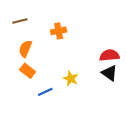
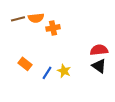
orange semicircle: (25, 49) -> (36, 18), moved, turned -119
blue line: (45, 92) -> (47, 73), moved, turned -32

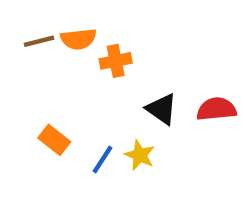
black triangle: (99, 66) -> (162, 109), moved

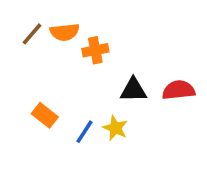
brown line: (39, 41) -> (32, 34), turned -35
black triangle: (162, 109) -> (133, 90), turned -36

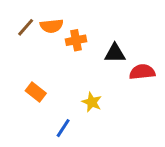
black triangle: (133, 90) -> (115, 53), moved
blue line: (85, 132) -> (63, 128), moved

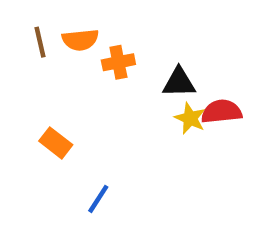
brown line: (26, 27) -> (40, 42), turned -54
yellow star: (92, 102) -> (190, 118), moved

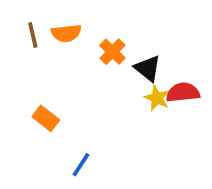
orange cross: (118, 62) -> (112, 52), moved, turned -35
black triangle: (179, 82) -> (148, 68), turned 40

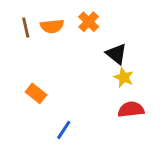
orange cross: (112, 52) -> (89, 22), moved
red semicircle: (183, 92) -> (131, 109), moved

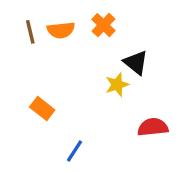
yellow star: (124, 77) -> (117, 85), moved, turned 30

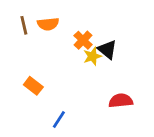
orange cross: (103, 25) -> (83, 40), moved
yellow star: (117, 85) -> (92, 56), moved

